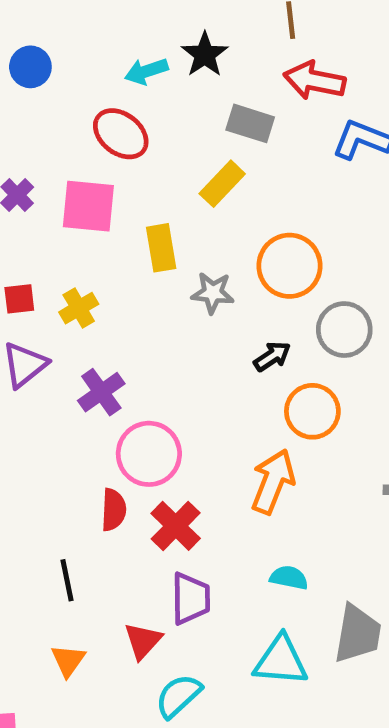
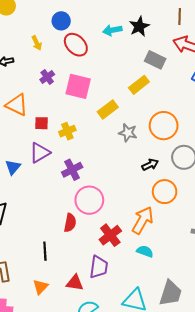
red ellipse: (121, 134) -> (76, 45), moved
yellow rectangle: (161, 248) -> (108, 109), turned 54
red cross: (176, 526) -> (110, 235), moved
cyan semicircle: (289, 578) -> (145, 251), moved
red triangle: (143, 641) -> (75, 283), turned 48

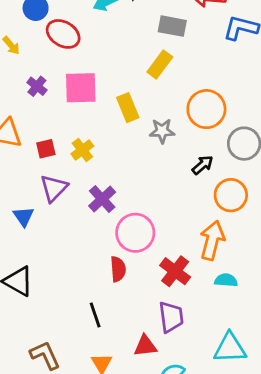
yellow rectangle: (108, 109) -> (128, 108), turned -60

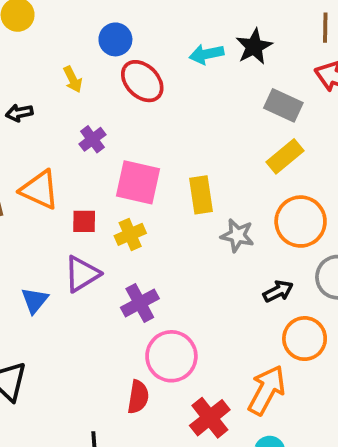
yellow rectangle: (160, 64) -> (285, 156), moved
pink square: (81, 88) -> (138, 182), moved

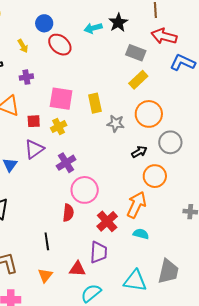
purple cross: (92, 139) -> (26, 77), moved, turned 32

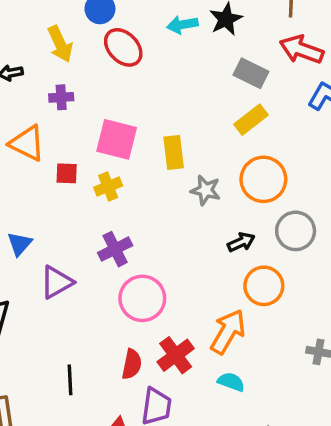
yellow arrow: (23, 46) -> (60, 44), size x1.5
purple triangle: (34, 149) -> (57, 282), moved
red semicircle: (68, 213) -> (132, 364), moved

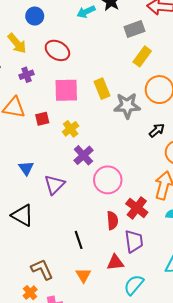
red ellipse: (123, 47) -> (57, 50), moved
gray rectangle: (251, 73) -> (134, 29), turned -30
yellow cross: (108, 187) -> (71, 129), moved
gray star: (206, 190) -> (127, 106), size x1.4

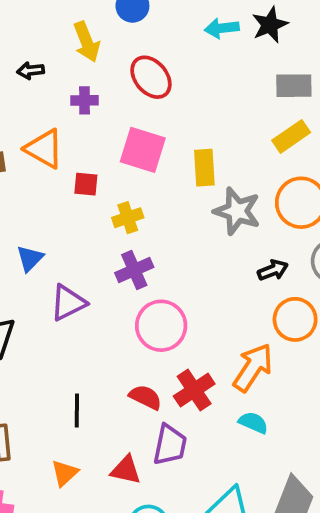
red semicircle: (112, 220) -> (145, 397), turned -78

